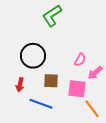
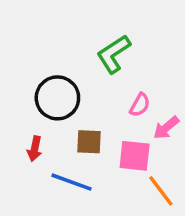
green L-shape: (52, 16) -> (114, 54), moved

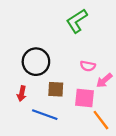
green L-shape: (114, 54) -> (77, 21), moved
pink semicircle: (140, 105) -> (88, 66), turned 72

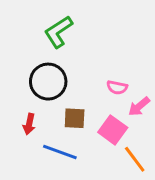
green L-shape: (77, 21) -> (58, 32), moved
pink square: (84, 98) -> (113, 130), turned 30

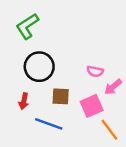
green L-shape: (58, 32) -> (27, 26), moved
pink square: (113, 130) -> (92, 106), turned 30

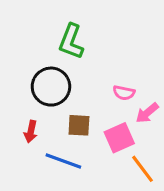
green L-shape: (27, 26) -> (71, 42), moved, turned -36

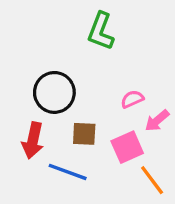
green L-shape: (71, 42) -> (101, 31), moved
pink semicircle: (124, 93) -> (132, 99), turned 145
red arrow: (31, 132) -> (33, 140), size x1.5

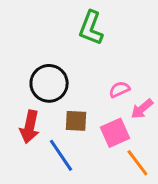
blue line: (68, 172) -> (61, 155), turned 36

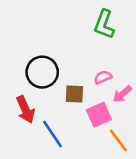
green L-shape: (91, 28) -> (104, 24), moved
brown square: (76, 121) -> (74, 94), moved
red arrow: (30, 127) -> (25, 110), turned -36

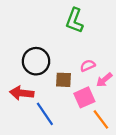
green L-shape: (104, 24) -> (74, 21), moved
red arrow: (25, 110) -> (22, 93), turned 120

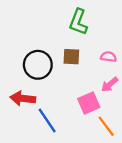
pink semicircle: (88, 66) -> (108, 57), moved, turned 32
brown square: (63, 80) -> (71, 57), moved

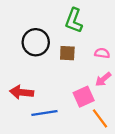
black circle: (38, 65) -> (36, 42), moved
blue line: (47, 120) -> (44, 113), turned -65

